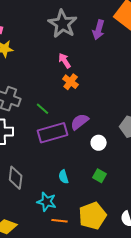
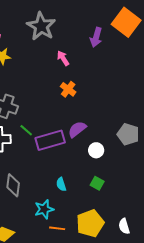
gray star: (63, 24) -> (41, 26), moved
pink arrow: (65, 61) -> (63, 58), moved
green line: (43, 109) -> (26, 130), moved
cyan star: (47, 202) -> (44, 209), turned -30

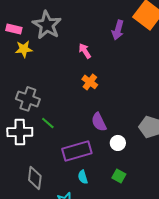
gray star: (41, 26) -> (47, 25), moved
purple semicircle: (77, 129) -> (99, 122), turned -78
purple rectangle: (50, 140) -> (77, 151), moved

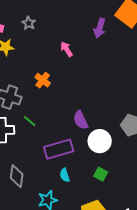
gray star: (47, 25) -> (29, 23), size x0.5
orange cross: (90, 82) -> (43, 80), moved
white circle: (118, 143) -> (100, 141), size x1.5

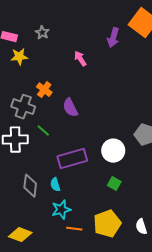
orange cross: (43, 80) -> (44, 90), moved
purple semicircle: (81, 120) -> (70, 108), moved
cyan semicircle: (65, 175) -> (55, 185), moved

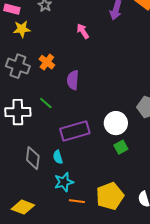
gray cross: (23, 107) -> (18, 66), moved
purple semicircle: (70, 108) -> (73, 80), turned 30
green square: (114, 184) -> (121, 147), moved, turned 32

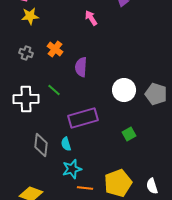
gray cross: (18, 66) -> (26, 53), size x0.6
white circle: (116, 123) -> (124, 90), moved

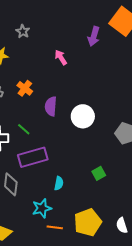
white circle: (124, 90) -> (83, 116), moved
purple rectangle: (83, 118) -> (33, 157), moved
cyan semicircle: (66, 144) -> (59, 183), moved, turned -152

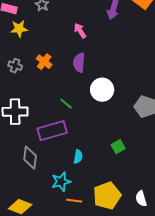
purple semicircle: (51, 106) -> (79, 63), moved
green line: (24, 129) -> (66, 104), moved

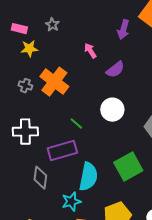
orange cross: (44, 62) -> (54, 82), size x1.8
purple semicircle: (79, 63) -> (115, 70), moved, turned -132
green square: (118, 147) -> (128, 167), size x2.0
cyan semicircle: (78, 157) -> (88, 177), size x2.0

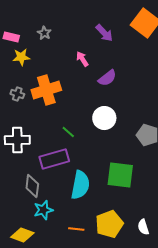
purple arrow: (123, 30) -> (104, 33), moved, turned -60
orange cross: (54, 82) -> (46, 90), turned 36
green square: (128, 167) -> (120, 175), turned 36
cyan star: (71, 202) -> (43, 210), moved

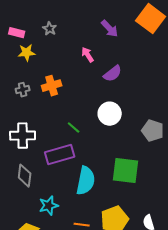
orange cross: (46, 90) -> (52, 86), size x0.7
gray cross: (17, 94) -> (23, 90), turned -32
gray diamond: (32, 186) -> (25, 176), moved

